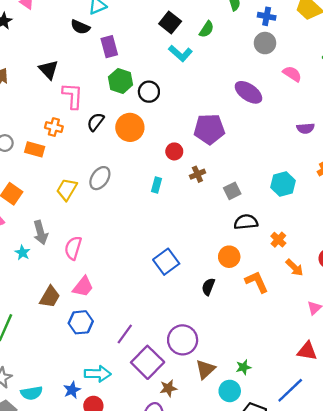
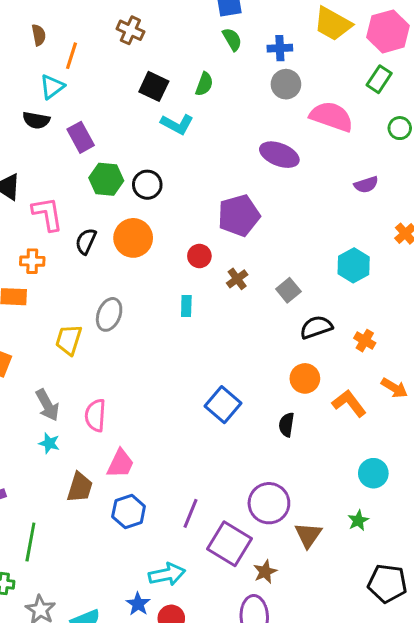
pink semicircle: (292, 74) -> (331, 117), size x1.6
cyan star: (22, 253) -> (49, 443), moved
orange arrow: (295, 268) -> (394, 388), moved
cyan circle: (230, 391) -> (373, 473), moved

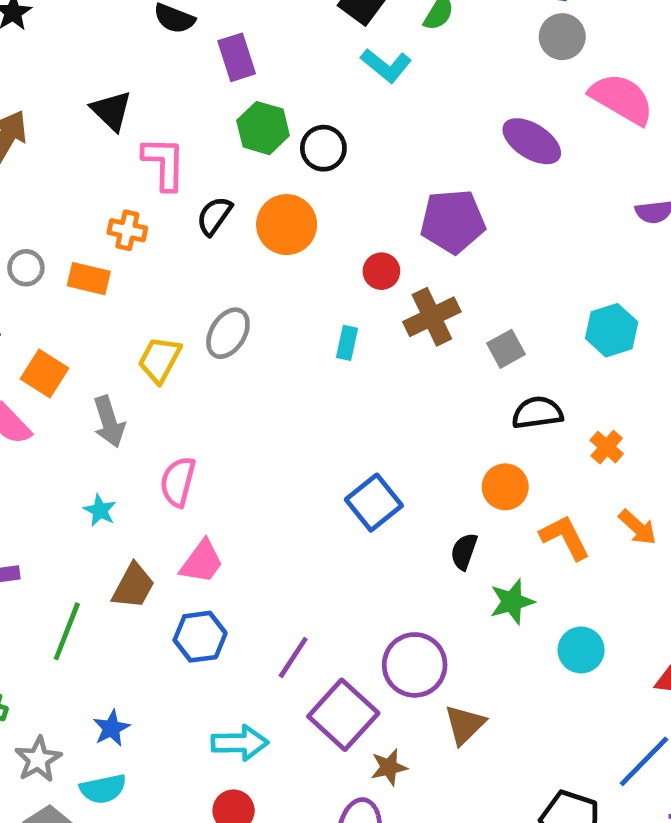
brown cross: (237, 279) -> (432, 317), size x1.6
gray arrow: (47, 405) -> (109, 422), moved
green star: (358, 520) -> (512, 602), moved, size x1.4
green line: (30, 542) -> (67, 631), moved
blue star: (138, 604) -> (111, 728), moved

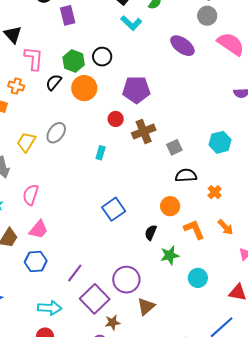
green hexagon: (263, 128) -> (74, 61), moved
purple ellipse: (532, 141) -> (182, 46), moved
purple pentagon: (453, 221) -> (136, 90), moved
red circle: (381, 271) -> (116, 119), moved
cyan rectangle: (347, 343) -> (101, 153), moved

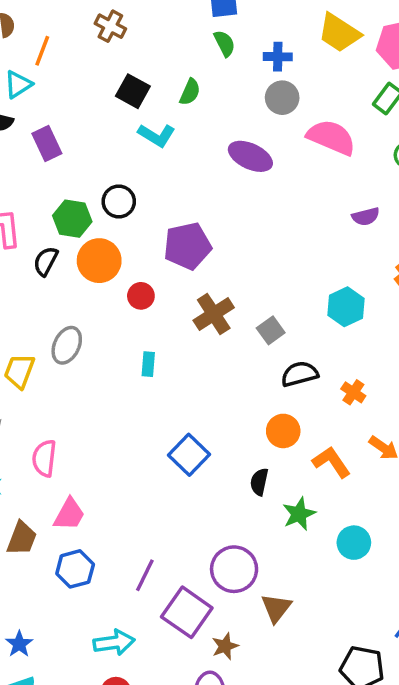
red circle: (116, 119) -> (141, 296), moved

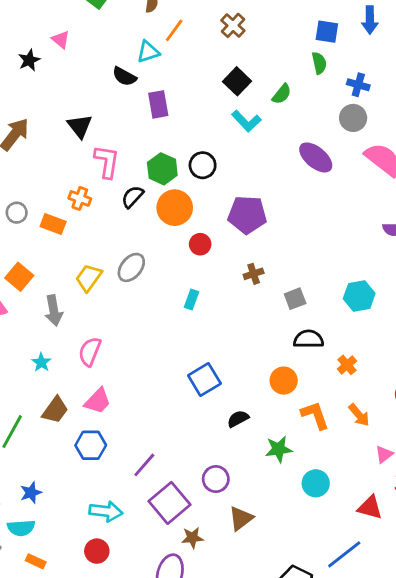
brown cross: (214, 314) -> (254, 274), size x0.6
black semicircle: (259, 482) -> (238, 419), moved, turned 35
purple circle: (234, 569) -> (216, 479), size x0.7

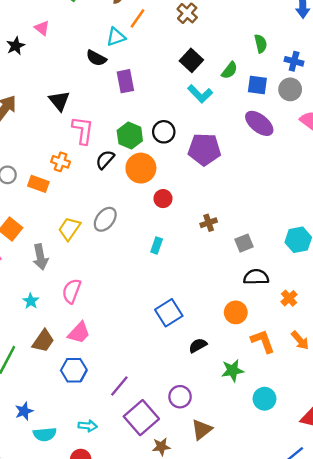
blue square: (327, 32) -> (257, 85), moved
purple pentagon: (247, 215) -> (204, 149), moved
cyan arrow: (106, 511) -> (88, 426), size x0.7
cyan semicircle: (21, 528) -> (45, 434), moved

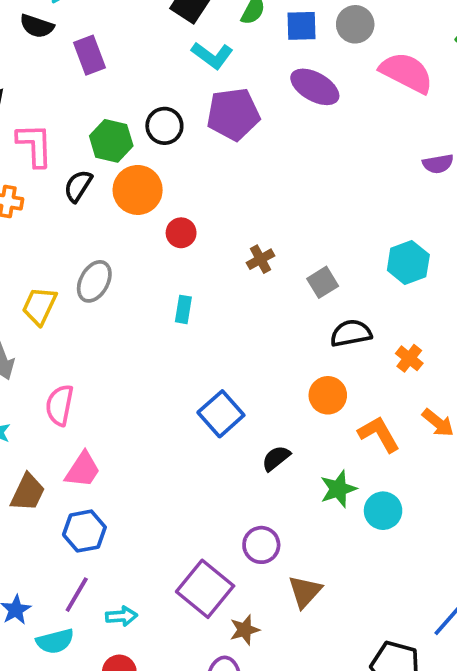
purple pentagon: (204, 149) -> (233, 114), moved
purple line: (119, 386) -> (77, 595), moved
cyan circle: (265, 399) -> (383, 511), moved

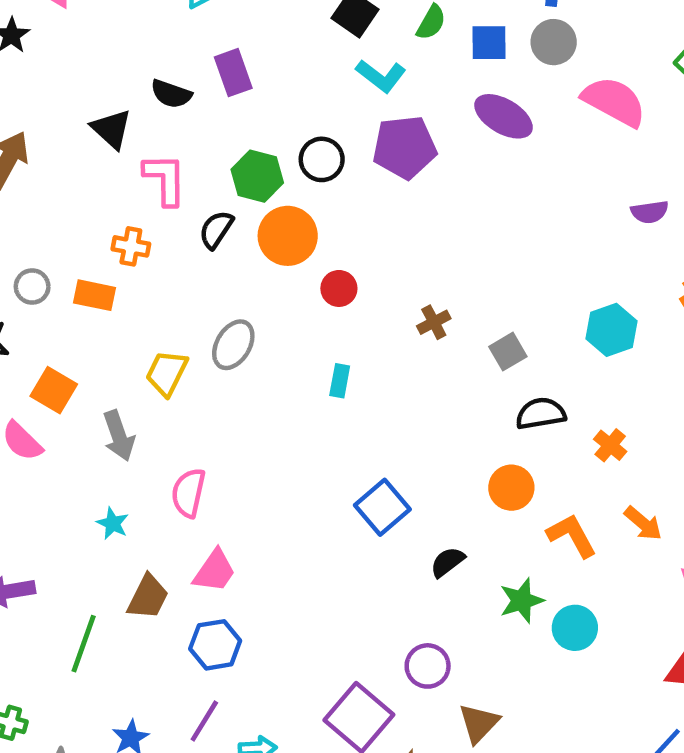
black semicircle: (37, 26) -> (171, 94), moved

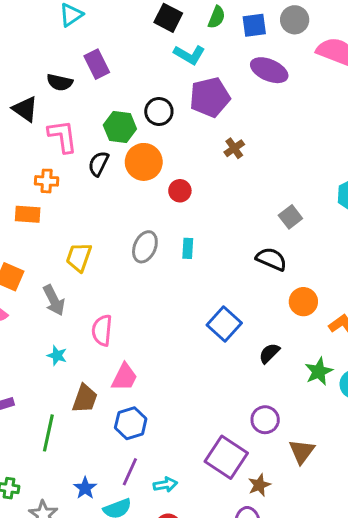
brown cross: (434, 322) -> (234, 148), moved
gray ellipse: (233, 345) -> (145, 247), moved
black semicircle: (541, 414) -> (271, 259), moved, turned 40

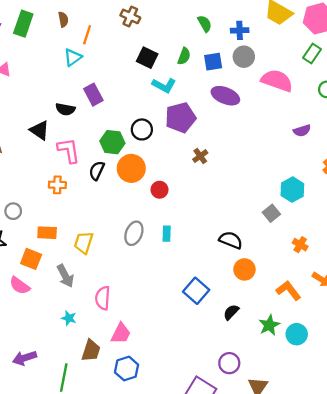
orange rectangle: (28, 214) -> (47, 233), moved
gray square: (290, 217) -> (271, 213), moved
orange circle: (303, 302) -> (244, 269), moved

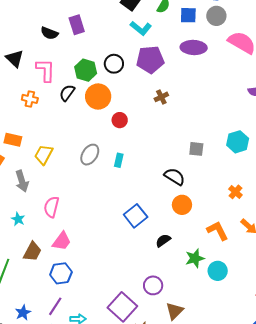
purple ellipse: (225, 96) -> (194, 47), turned -30
black triangle: (40, 130) -> (15, 58), moved
gray square: (271, 213) -> (196, 149), moved, turned 35

